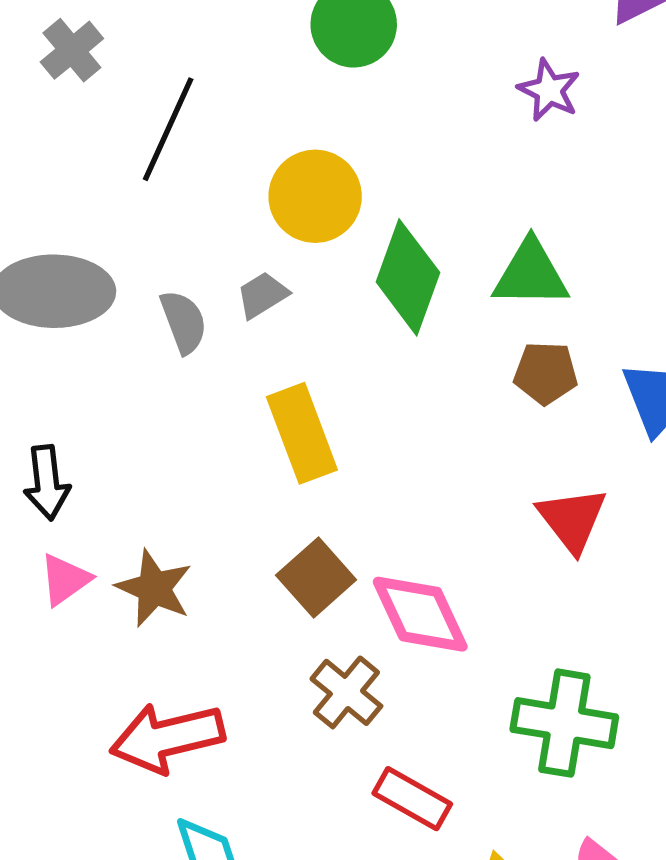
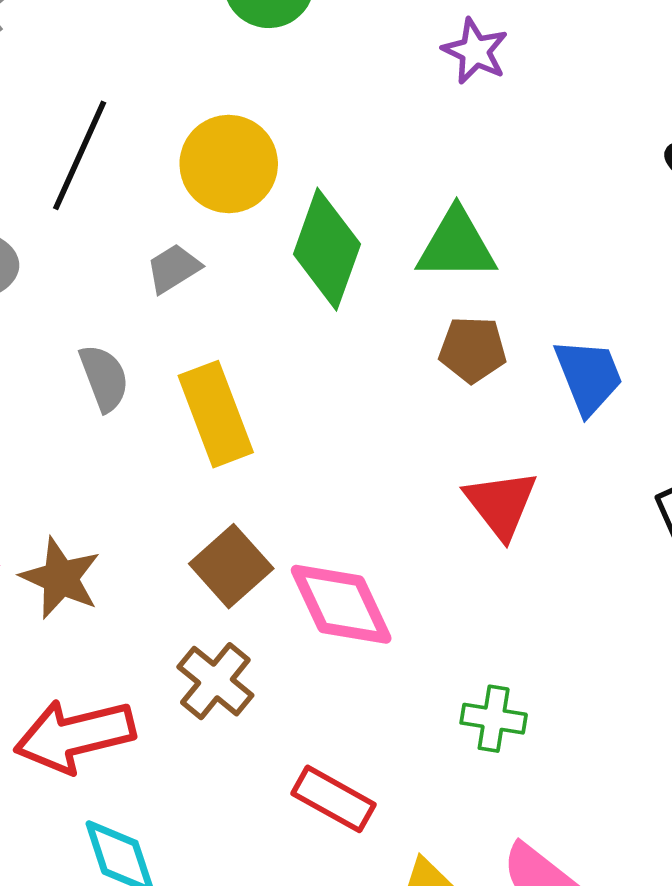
black line: (168, 129) -> (80, 155), moved
gray semicircle: (184, 322) -> (104, 378), moved
brown cross: (346, 692) -> (215, 681), moved
green cross: (564, 723) -> (494, 719), size x0.6

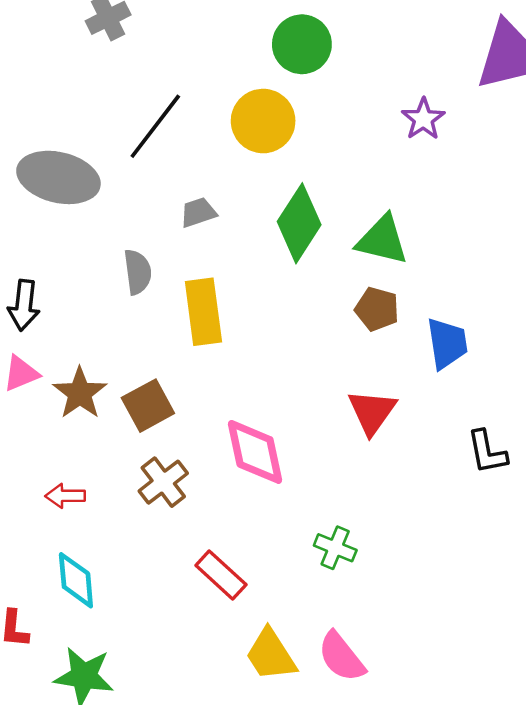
yellow circle: (229, 164) -> (263, 121), moved
brown square: (231, 566) -> (148, 406), moved
red arrow: (75, 736) -> (65, 496), size x0.5

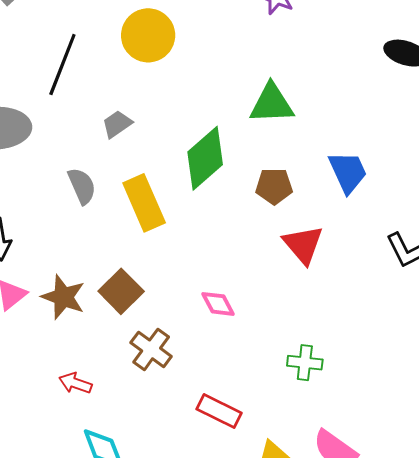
green diamond: (299, 223) -> (205, 158), moved, turned 32
brown pentagon: (377, 309) -> (274, 186), moved
pink diamond: (255, 452) -> (218, 304), size x0.6
red arrow: (65, 496) -> (75, 383), turned 36

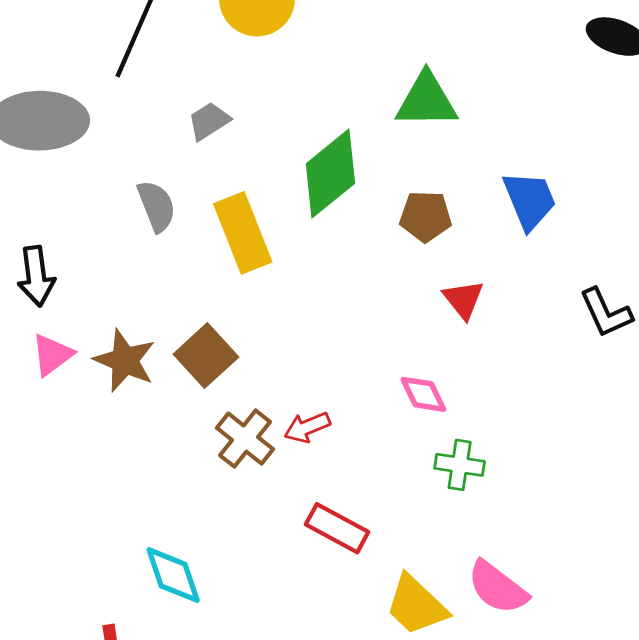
red triangle: (303, 245) -> (463, 299), size x0.7
pink diamond: (218, 304) -> (423, 394), moved
red arrow: (75, 383) -> (307, 427), moved, turned -44

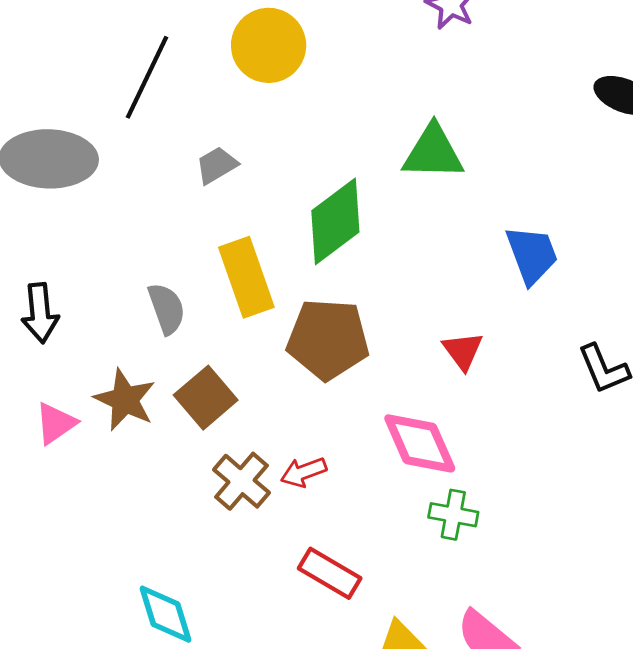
gray semicircle: (156, 206) -> (167, 309), moved
brown pentagon: (426, 216) -> (328, 339), moved, size x1.6
pink triangle: (52, 355) -> (56, 423), moved
pink diamond: (423, 394) -> (420, 443), size x1.6

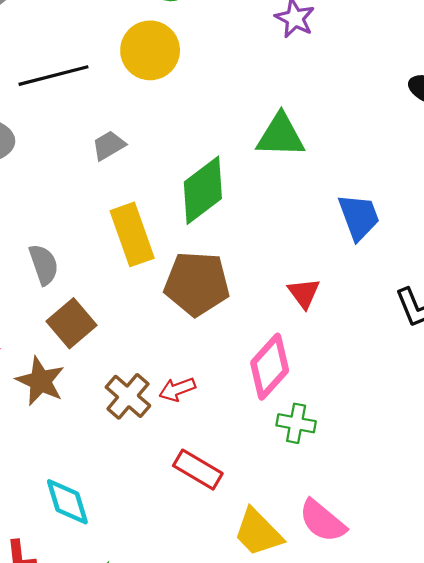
black line: (147, 77) -> (53, 76), turned 50
gray semicircle: (167, 309) -> (44, 264), moved
brown square: (206, 398) -> (71, 323), moved
brown star: (125, 400) -> (40, 381), moved
pink diamond: (420, 443) -> (270, 367), turned 66

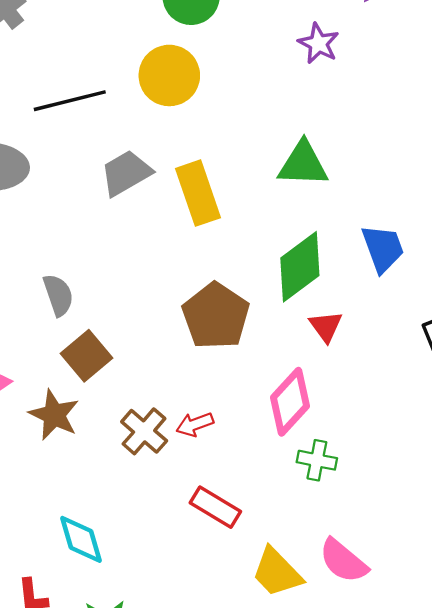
gray trapezoid: (109, 145) -> (126, 173), size x1.5
green diamond: (203, 190) -> (300, 267), moved
yellow rectangle: (132, 234) -> (198, 193), moved
brown pentagon: (197, 284) -> (216, 316), turned 30

